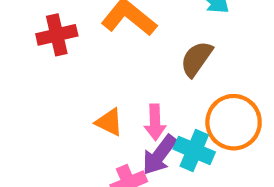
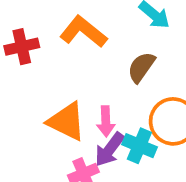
orange triangle: (109, 122) -> (67, 121), size x1.6

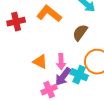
orange triangle: (67, 121) -> (40, 62), size x0.7

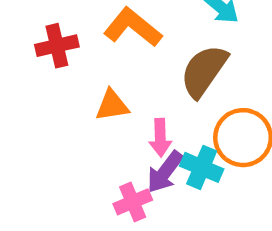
brown semicircle: (80, 33) -> (204, 71), size x1.4
orange triangle: (40, 62) -> (112, 105), moved, turned -35

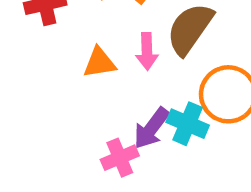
pink arrow: (160, 138) -> (147, 51), moved

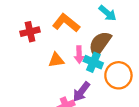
cyan cross: (188, 124) -> (93, 62), moved

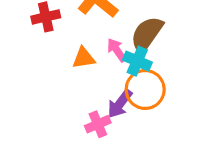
pink arrow: (79, 55) -> (117, 50), turned 147
orange circle: (118, 75) -> (145, 89), moved

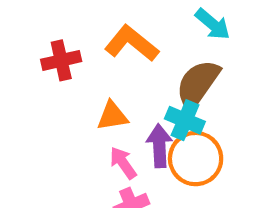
pink arrow: (117, 50) -> (123, 163), moved
purple arrow: (120, 104) -> (159, 146), moved, turned 140

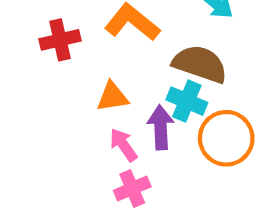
brown semicircle: (198, 84) -> (200, 64), turned 74
orange circle: (196, 159) -> (226, 138), moved

